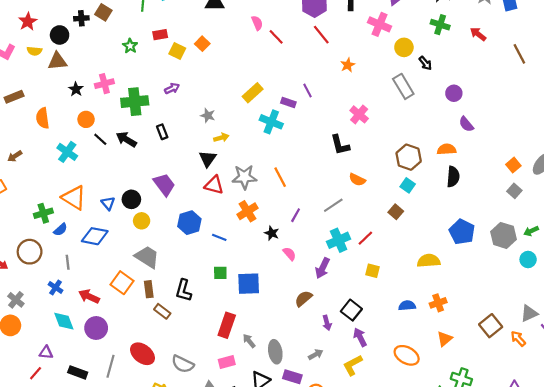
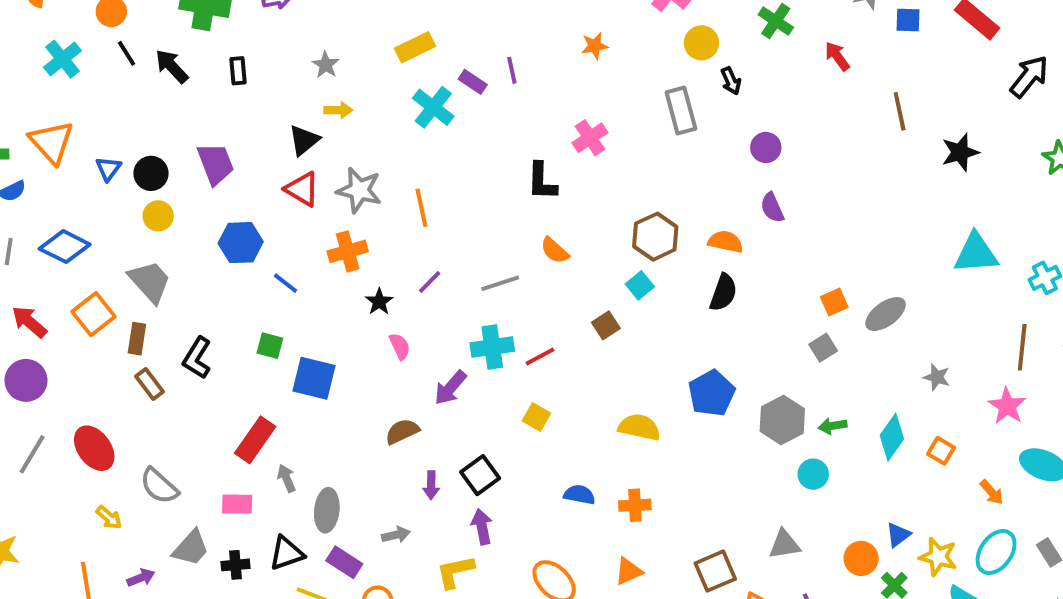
blue diamond: (95, 236) -> (65, 247), moved
gray triangle: (529, 313) -> (784, 544), moved

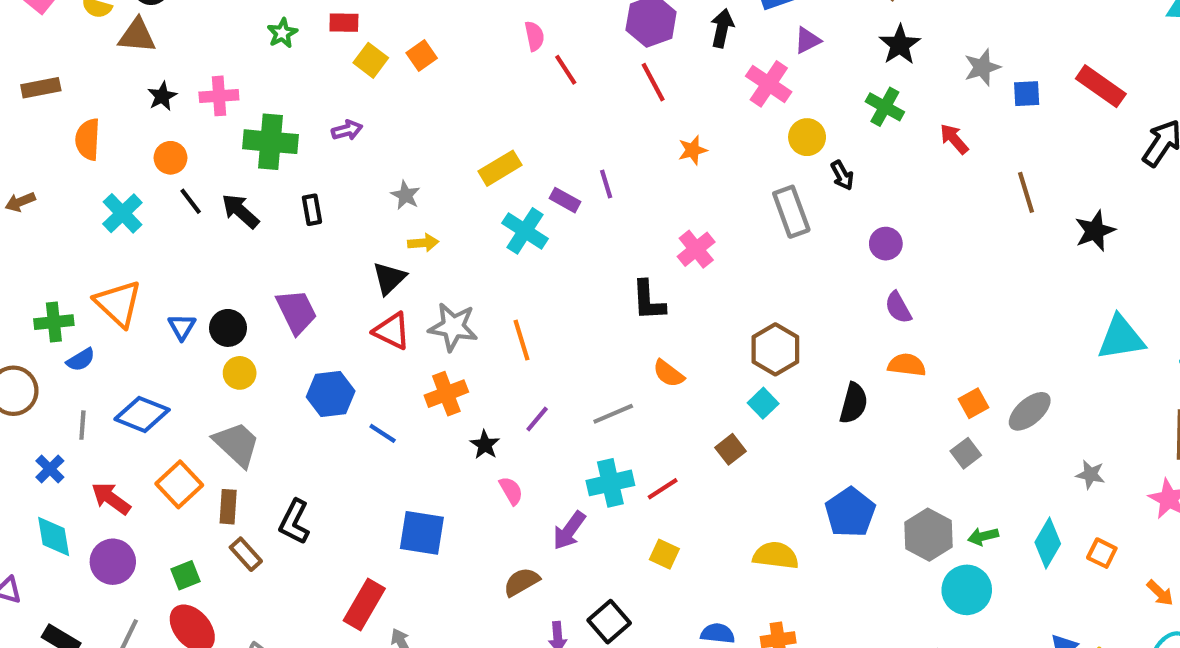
orange semicircle: (725, 242) -> (907, 365), moved
green square: (270, 346) -> (185, 575), moved, turned -32
cyan circle: (813, 474) -> (967, 590), size x1.5

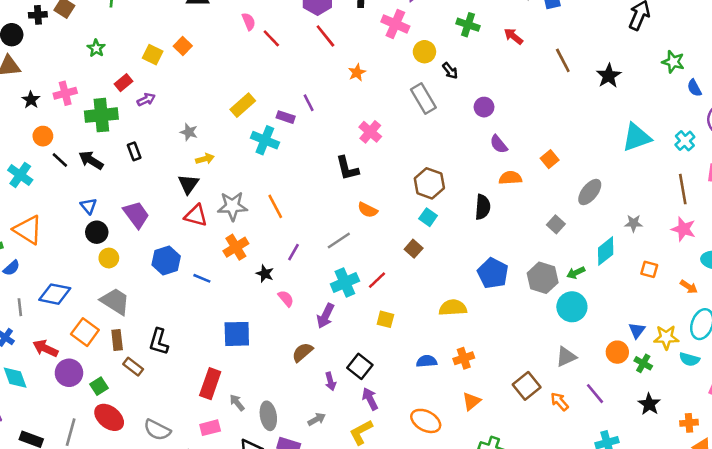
red rectangle: (344, 23) -> (124, 83), moved, turned -30
blue triangle: (182, 327) -> (89, 206), moved
orange square: (973, 403) -> (550, 159), moved
cyan diamond: (1048, 543) -> (606, 251), moved, turned 32
purple circle: (113, 562) -> (69, 373), moved

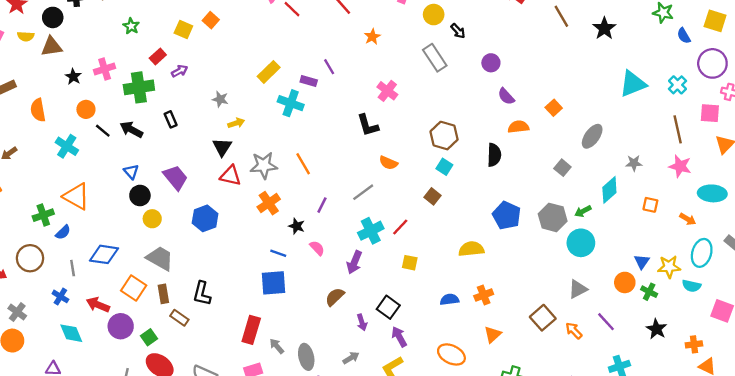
blue line: (202, 278) -> (278, 253), moved

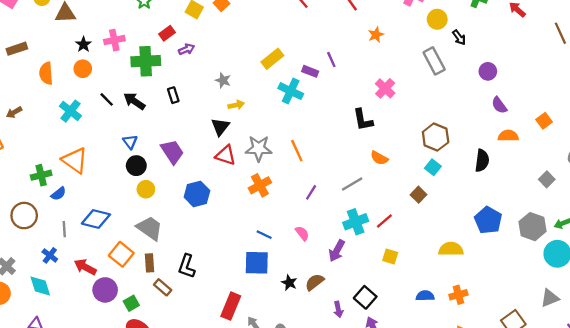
orange circle: (86, 109) -> (83, 69), moved
black star: (297, 226) -> (289, 283), moved
cyan diamond: (71, 333) -> (40, 286), moved

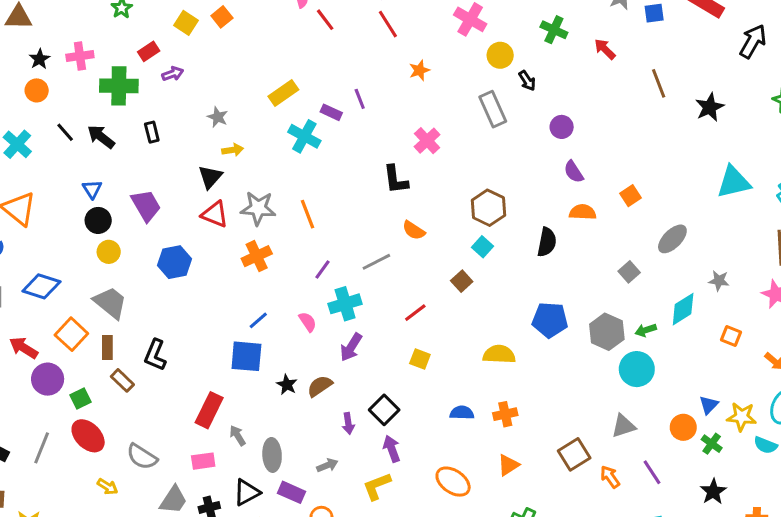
blue pentagon: (488, 220) -> (550, 320), turned -30
cyan cross: (356, 222) -> (345, 304), moved
blue line: (264, 235) -> (258, 320), turned -70

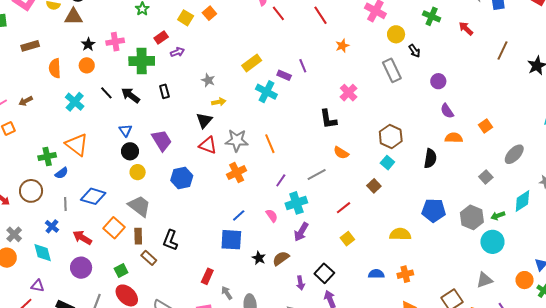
brown line: (659, 83) -> (502, 51), turned 48
yellow square: (420, 359) -> (347, 239), turned 32
purple circle: (48, 379) -> (81, 268), moved
red rectangle: (209, 410) -> (207, 276), size x0.7

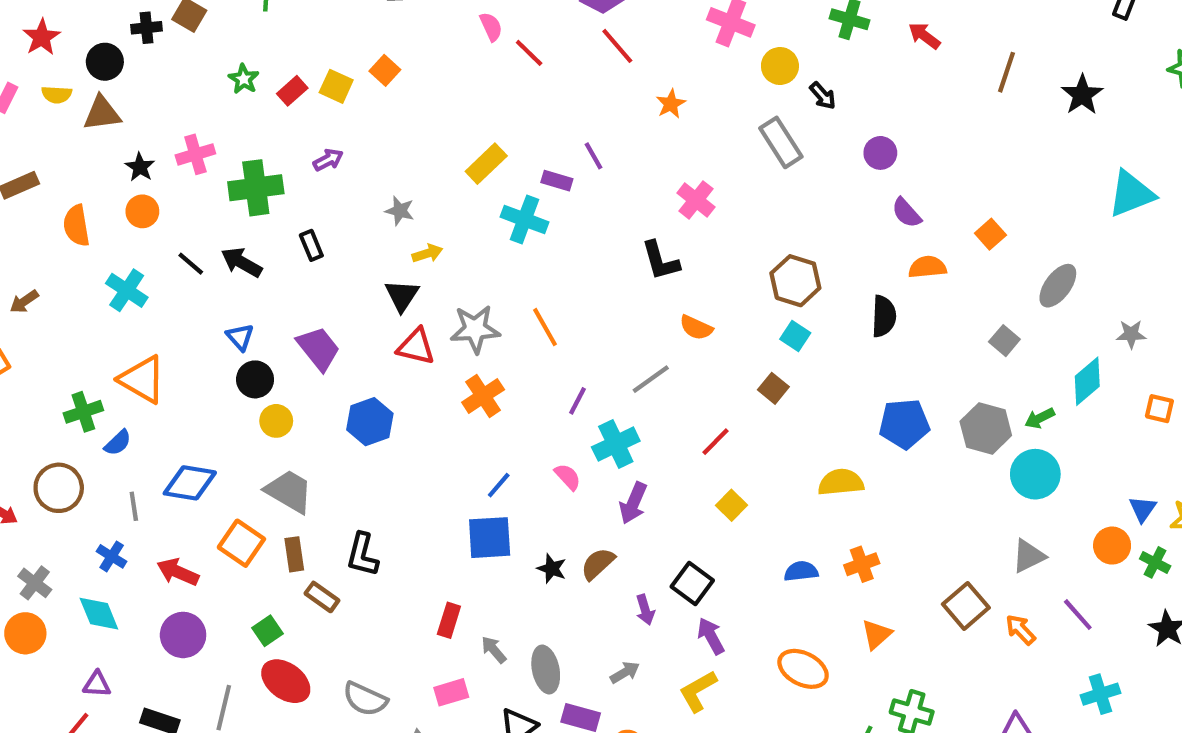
red rectangle: (161, 37) -> (292, 91), moved

